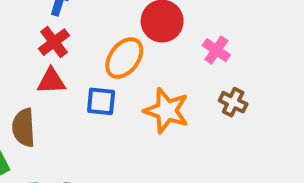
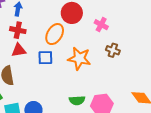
red cross: (54, 42) -> (18, 30), turned -35

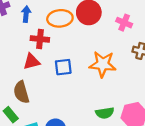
red cross: (18, 30) -> (40, 39), moved
orange ellipse: (55, 34) -> (60, 18), moved, turned 60

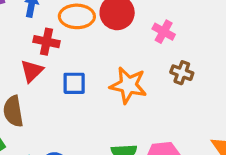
red triangle: (32, 61) -> (32, 71), turned -36

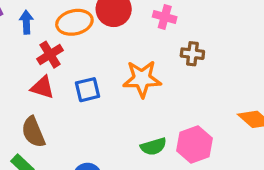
red cross: (47, 42) -> (50, 55), turned -30
red triangle: (32, 71) -> (42, 87), turned -45

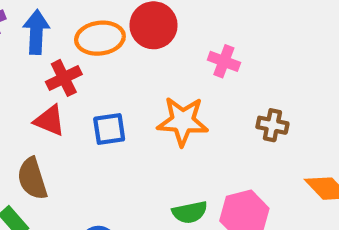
pink cross: (165, 17) -> (224, 61), moved
blue arrow: (26, 22) -> (36, 32), size x1.4
brown cross: (192, 54) -> (272, 125), moved

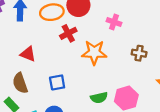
red cross: (64, 78) -> (68, 33), moved
blue square: (109, 129) -> (57, 82), moved

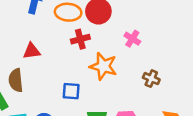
red triangle: (28, 54) -> (32, 51), turned -42
blue square: (57, 82) -> (71, 91), moved

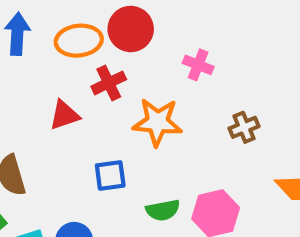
red triangle: (32, 51) -> (64, 115), moved
brown cross: (151, 79) -> (244, 127), turned -35

